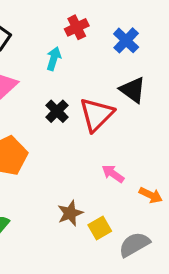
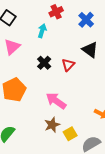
red triangle: (96, 115) -> (68, 65), size x0.6
pink arrow: (113, 174) -> (56, 101), moved, size x1.5

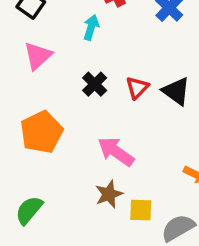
black triangle: (90, 50) -> (176, 91), moved
yellow square: (70, 134) -> (141, 210), turned 32

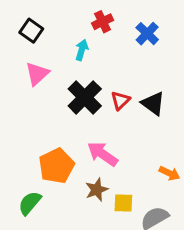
black cross: (95, 84) -> (85, 97), size x1.6
orange pentagon: (41, 132) -> (56, 166), moved

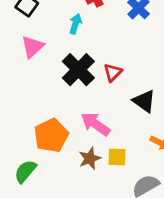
black triangle: (153, 103) -> (144, 101), moved
yellow square: (123, 203) -> (117, 157), moved

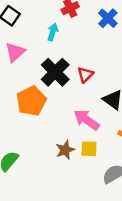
pink arrow: (96, 124) -> (87, 120), moved
orange pentagon: (51, 136) -> (31, 101), moved

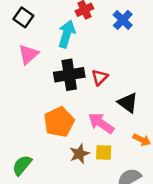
cyan arrow: (53, 32) -> (67, 34), size x1.5
black cross: (55, 72) -> (69, 75), turned 36
orange pentagon: (31, 101) -> (59, 122), moved

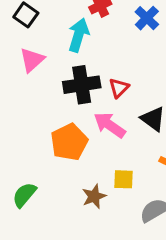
pink arrow: (101, 123) -> (110, 125), moved
brown star: (79, 154) -> (94, 196), moved

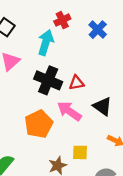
black cross: (82, 85) -> (48, 80), turned 32
red triangle: (119, 88) -> (76, 83), turned 35

